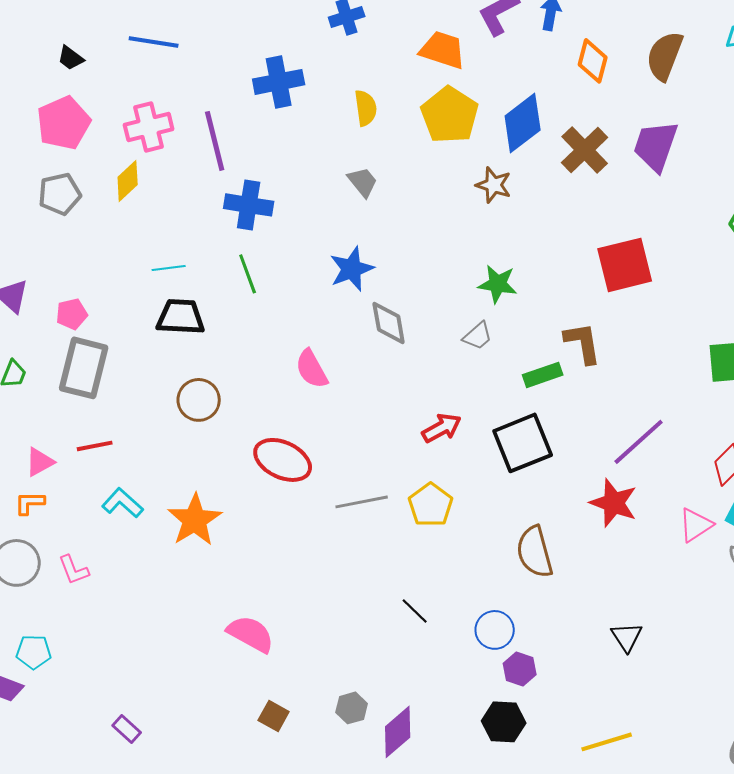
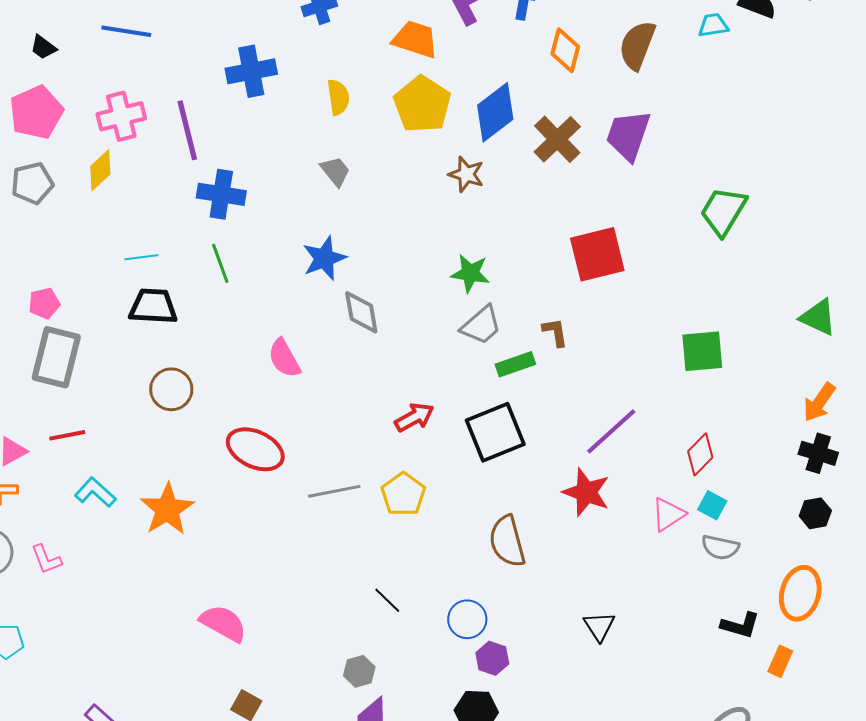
gray trapezoid: (478, 336) -> (481, 325), moved, size x1.4
brown L-shape: (583, 343) -> (555, 332), size x0.7
gray hexagon: (352, 708) -> (359, 671), moved

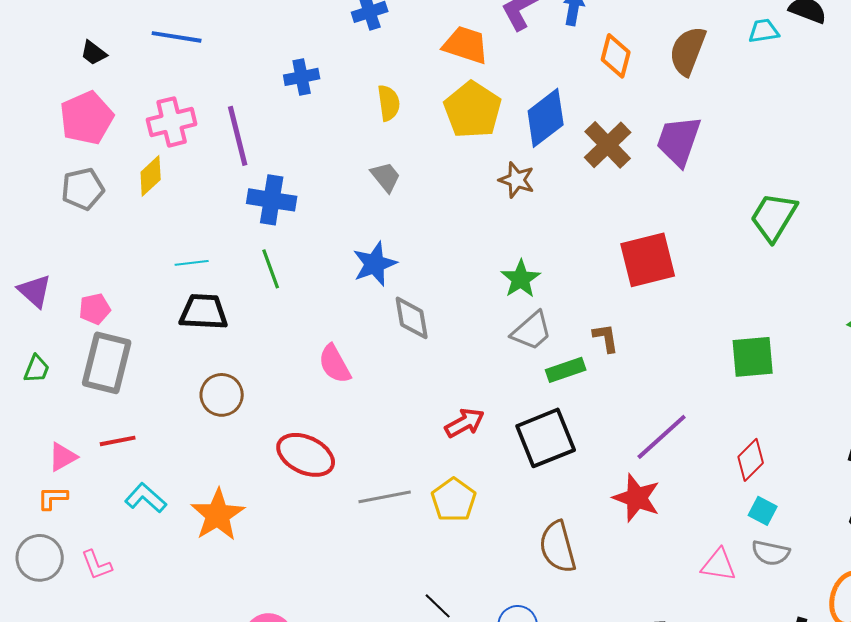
blue cross: (251, 71) -> (302, 77), size x0.7
green star: (470, 273) -> (521, 279), turned 30
pink triangle: (668, 514) -> (719, 565), moved, turned 42

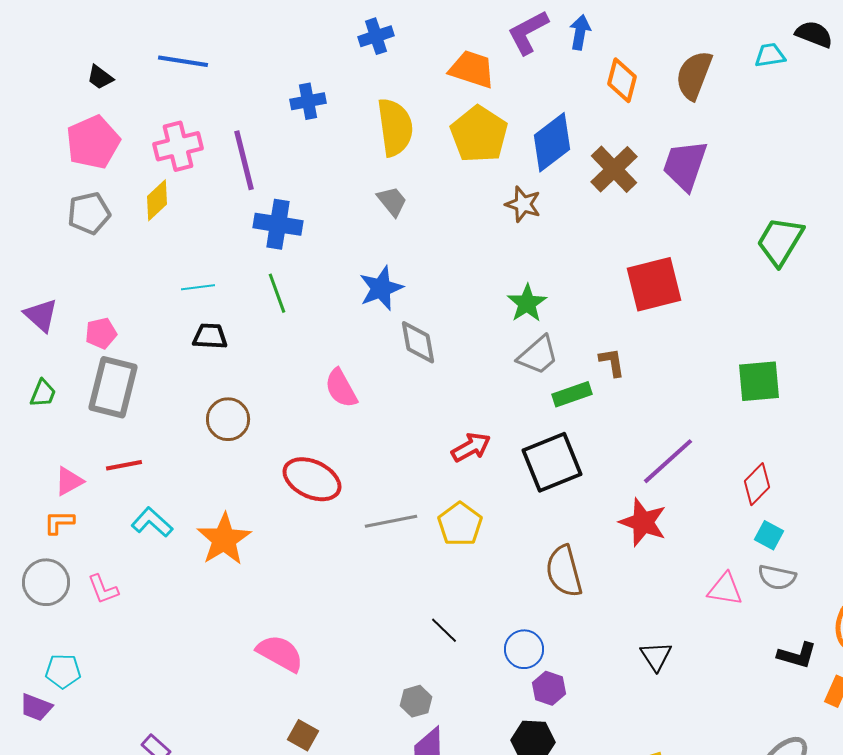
yellow semicircle: (389, 103) -> (395, 127), size x1.6
black trapezoid: (204, 312) -> (210, 336), size x0.7

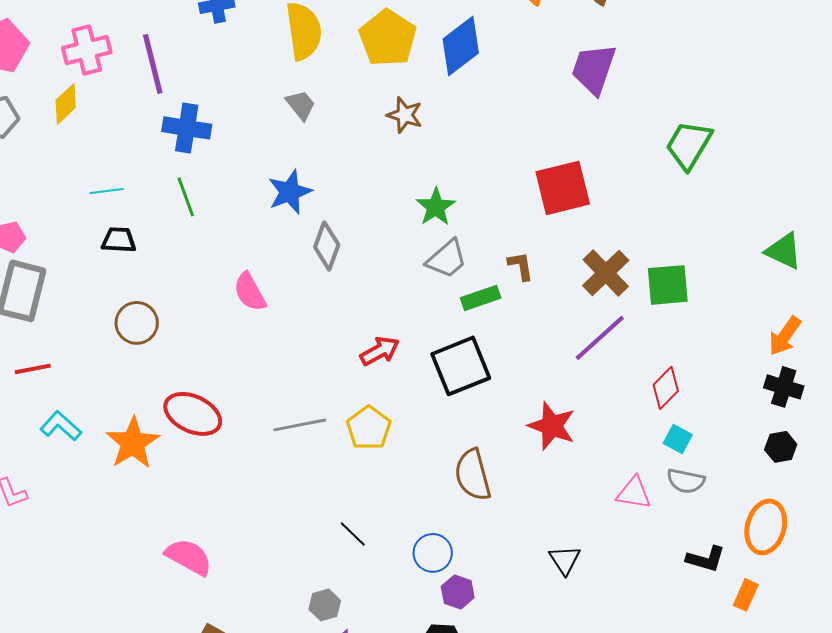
brown cross: (614, 169) -> (606, 273), moved
brown star: (523, 204) -> (405, 115), moved
gray diamond: (418, 342) -> (327, 246), turned 30
purple line: (668, 461) -> (600, 338), moved
red ellipse: (312, 479) -> (193, 414), moved

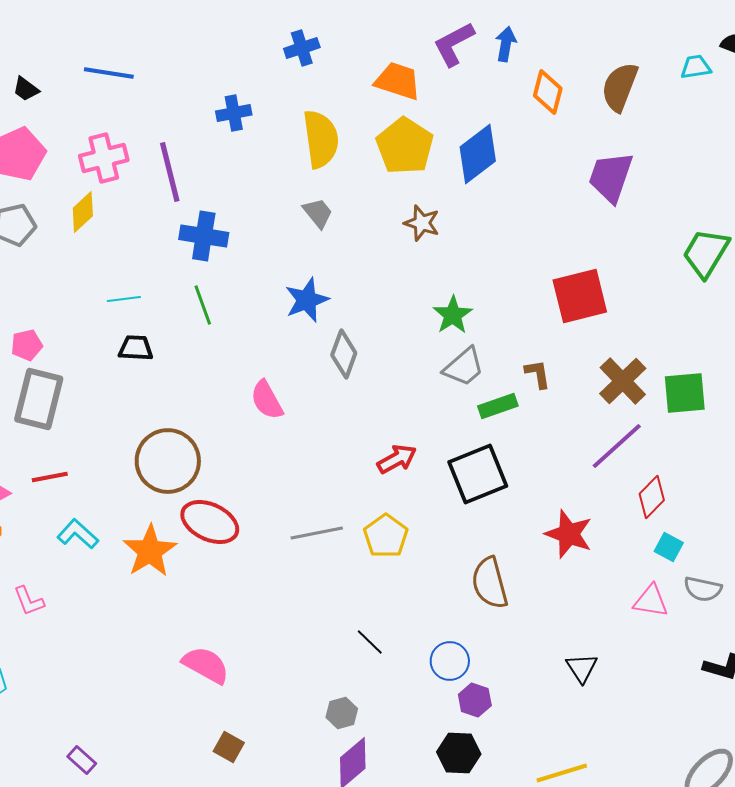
brown circle: (137, 323) -> (168, 461), moved, size x1.5
red diamond: (666, 388) -> (652, 497), moved
cyan square: (678, 439) -> (669, 547), moved

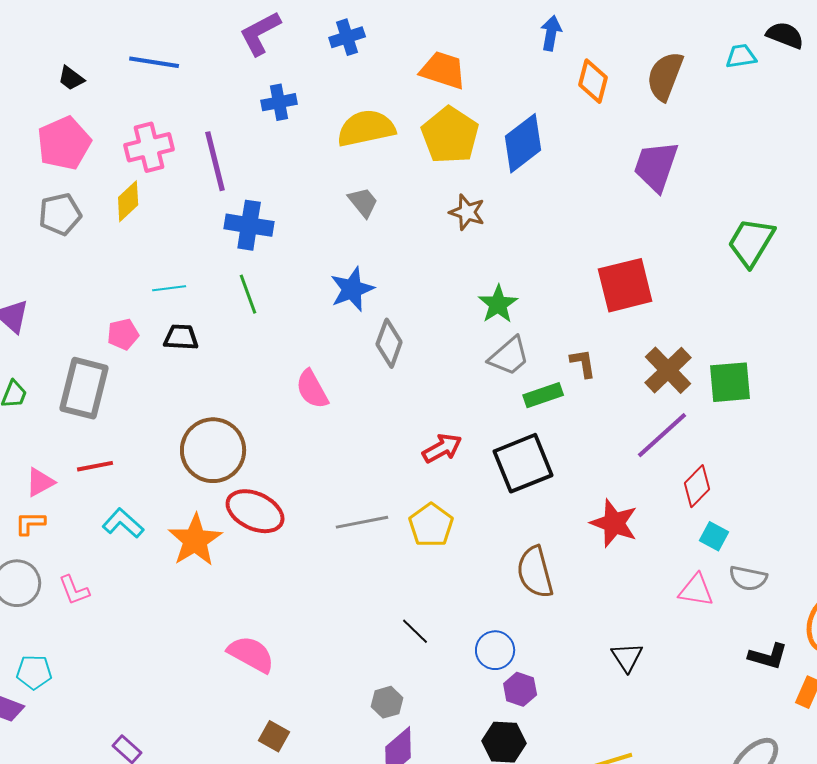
purple L-shape: (454, 44) -> (260, 33), moved
yellow semicircle: (321, 139) -> (366, 128), turned -94
pink pentagon: (27, 345) -> (123, 334), moved

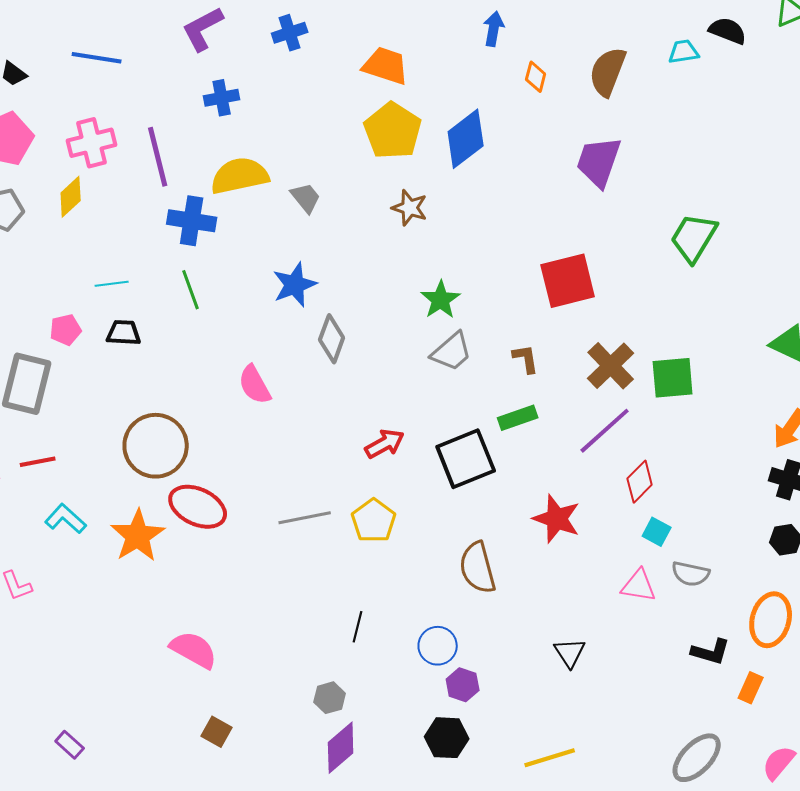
orange diamond: (593, 81) -> (536, 77), size x0.7
yellow semicircle: (366, 128) -> (240, 176), moved
green rectangle: (543, 395) -> (518, 418), moved
black line: (415, 631) -> (358, 627), turned 60

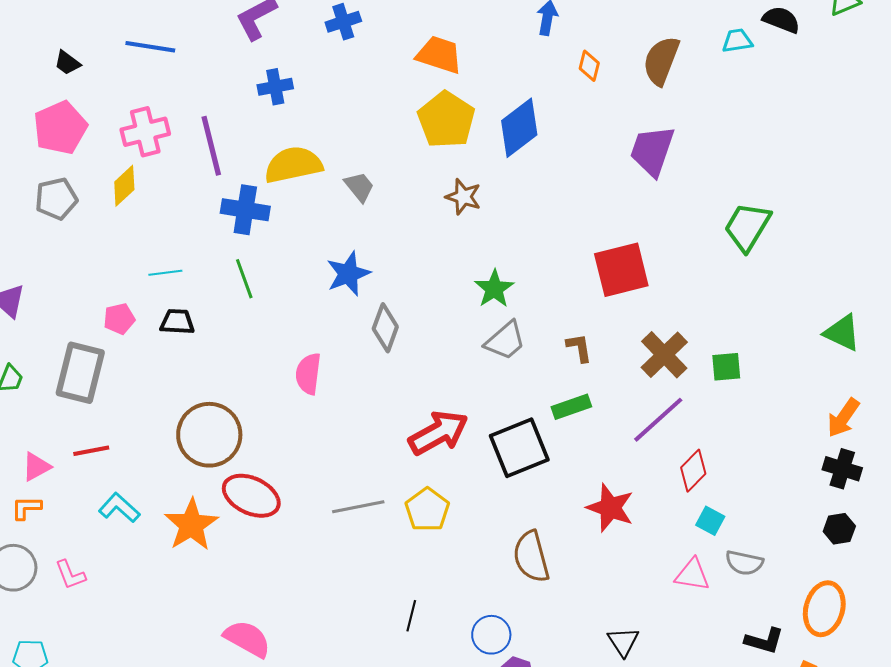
green square: (673, 378) -> (726, 367), size x0.7
pink semicircle: (255, 385) -> (308, 374), turned 36
red arrow: (385, 444) -> (438, 433), size x1.5

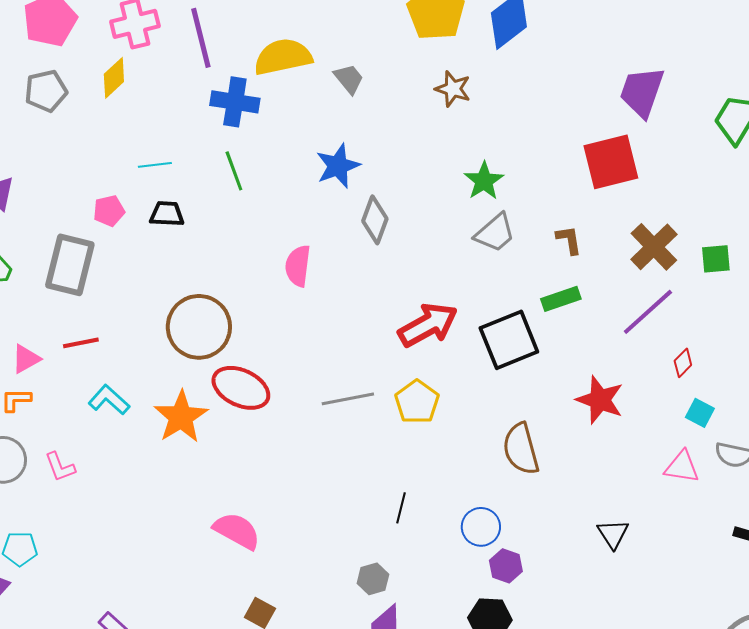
purple trapezoid: (652, 151) -> (642, 92), moved
red diamond: (693, 471) -> (683, 363), size x0.7

